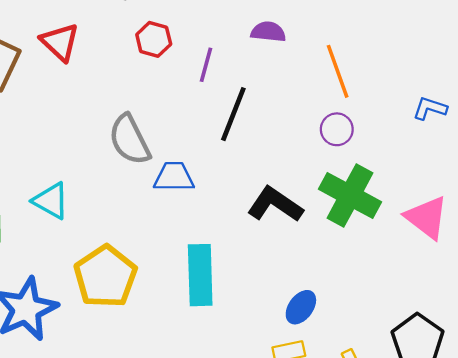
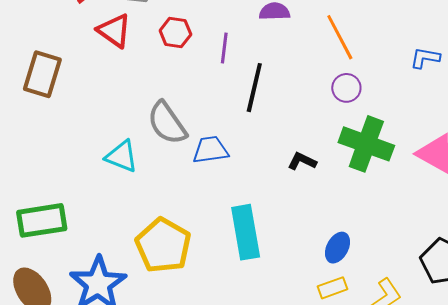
red triangle: (60, 42) -> (114, 31), moved
cyan triangle: (51, 201) -> (122, 156), moved
black L-shape: (275, 205) -> (302, 161), size x0.6

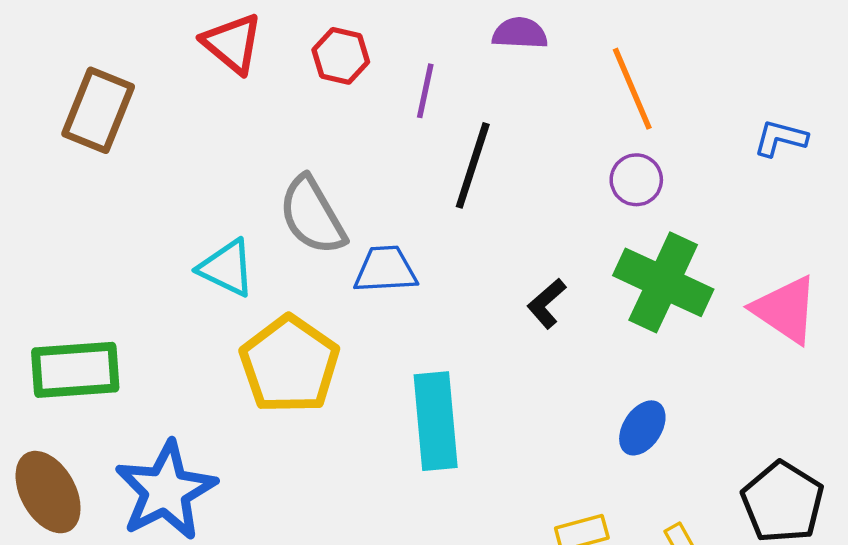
black L-shape: (302, 161) -> (547, 303), turned -72
yellow pentagon: (163, 245) -> (289, 365), moved
blue ellipse: (337, 248) -> (642, 428), moved

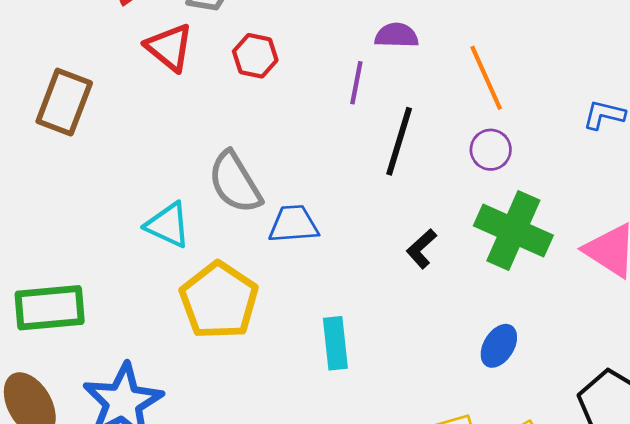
purple line: (425, 91) -> (356, 83), moved
black line: (473, 165) -> (399, 141), moved
cyan rectangle: (436, 421) -> (335, 343), size x0.7

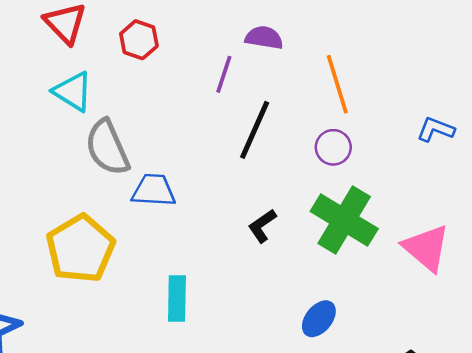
cyan triangle: (168, 225) -> (73, 92), moved

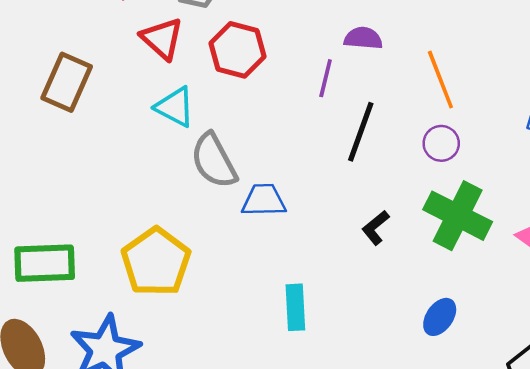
red hexagon: (139, 40) -> (237, 50), size x1.4
yellow pentagon: (80, 249) -> (156, 262), moved

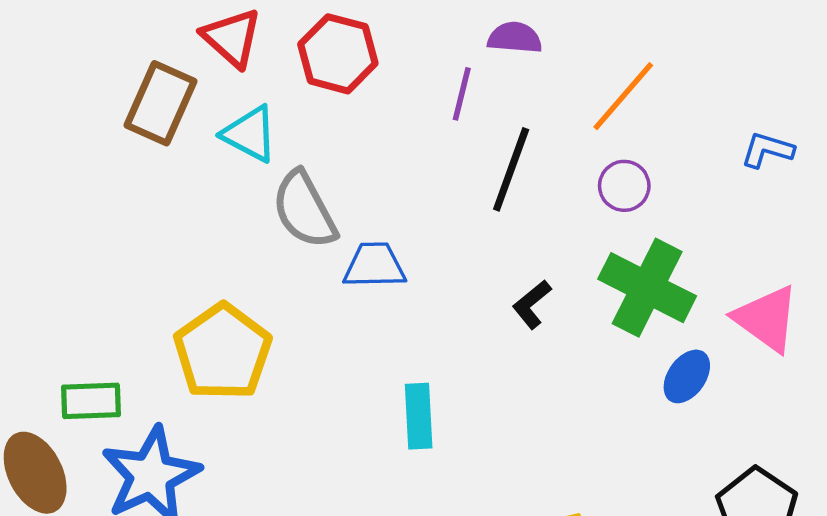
orange line: (440, 80) -> (623, 96), turned 62
brown rectangle: (67, 82) -> (160, 103), moved
green rectangle: (45, 263) -> (91, 401), moved, size x0.7
blue ellipse: (440, 317) -> (687, 376), moved

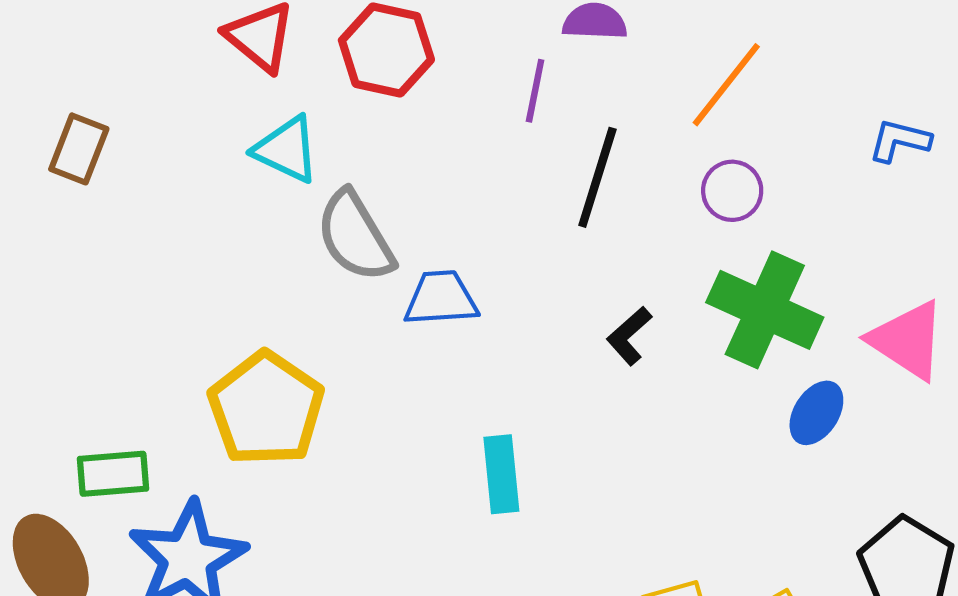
brown rectangle: (160, 103) -> (79, 149), moved, size x0.7

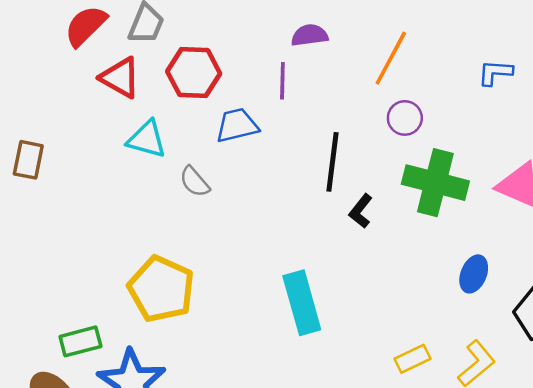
black line: (597, 177) -> (333, 162), moved
gray semicircle: (355, 236) -> (195, 182), size x0.6
blue trapezoid: (441, 298) -> (237, 125), moved
blue ellipse: (816, 413) -> (474, 274), moved
cyan rectangle: (501, 474) -> (302, 303), size x1.4

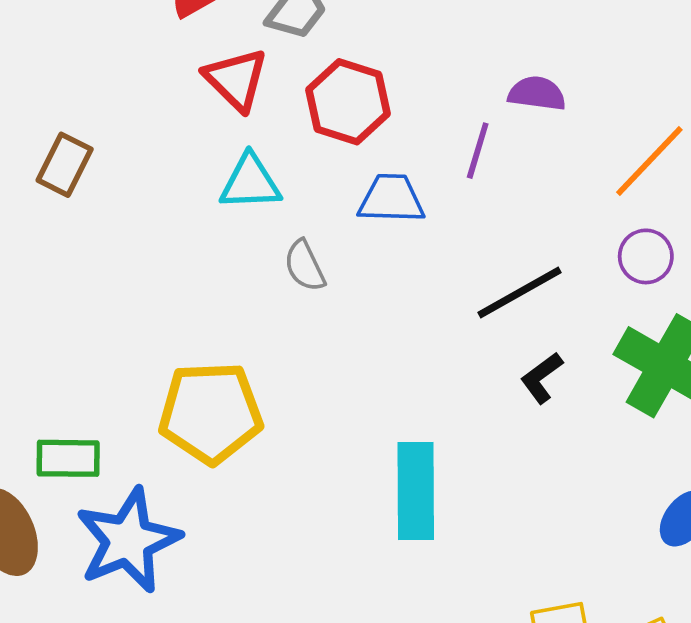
cyan triangle: (147, 139) -> (250, 182), turned -33
black line: (333, 162) -> (520, 293), turned 38
yellow pentagon: (161, 289) -> (211, 413), turned 30

